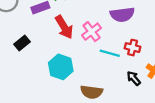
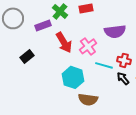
cyan hexagon: (61, 67) -> (73, 77), moved
black arrow: (134, 78) -> (123, 78), moved

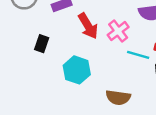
black rectangle: (27, 56) -> (42, 44), turned -32
cyan hexagon: (73, 77) -> (77, 70), moved

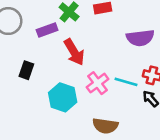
pink cross: (118, 31) -> (98, 83), moved

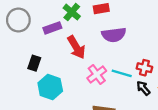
purple semicircle: (140, 38) -> (114, 35), moved
cyan hexagon: (63, 97) -> (50, 87), moved

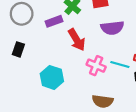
black rectangle: (34, 63) -> (18, 49), moved
pink cross: (97, 75) -> (96, 66), turned -30

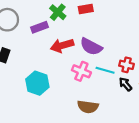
purple semicircle: (112, 28) -> (91, 47), moved, turned 35
red arrow: (77, 40) -> (62, 46), turned 105

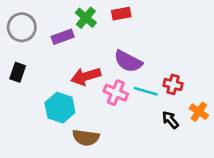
red arrow: (62, 46) -> (86, 76), moved
black arrow: (125, 84) -> (170, 120), moved
brown semicircle: (88, 107) -> (86, 138), moved

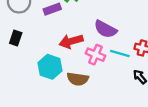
brown semicircle: (86, 138) -> (78, 79), moved

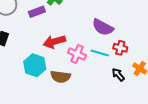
purple semicircle: (105, 29) -> (103, 27), moved

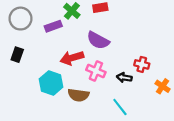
purple semicircle: (103, 27) -> (98, 40), moved
cyan line: (100, 53) -> (120, 107), moved, turned 36
black arrow: (118, 75) -> (124, 78), moved, turned -40

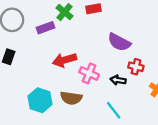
purple semicircle: (98, 40) -> (119, 42), moved
cyan hexagon: (51, 83) -> (40, 100), moved

